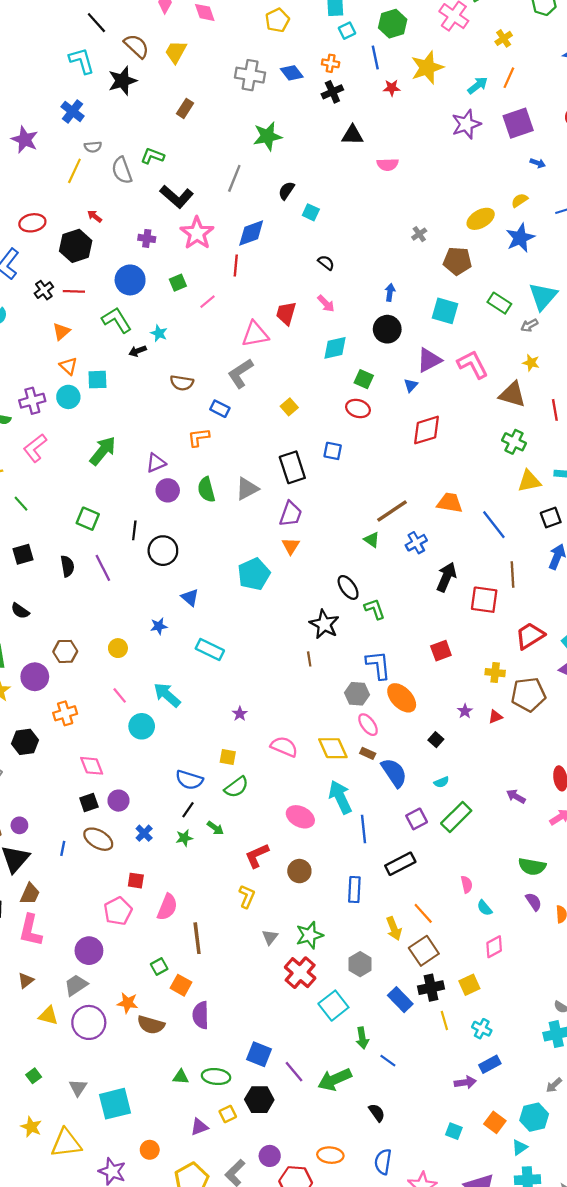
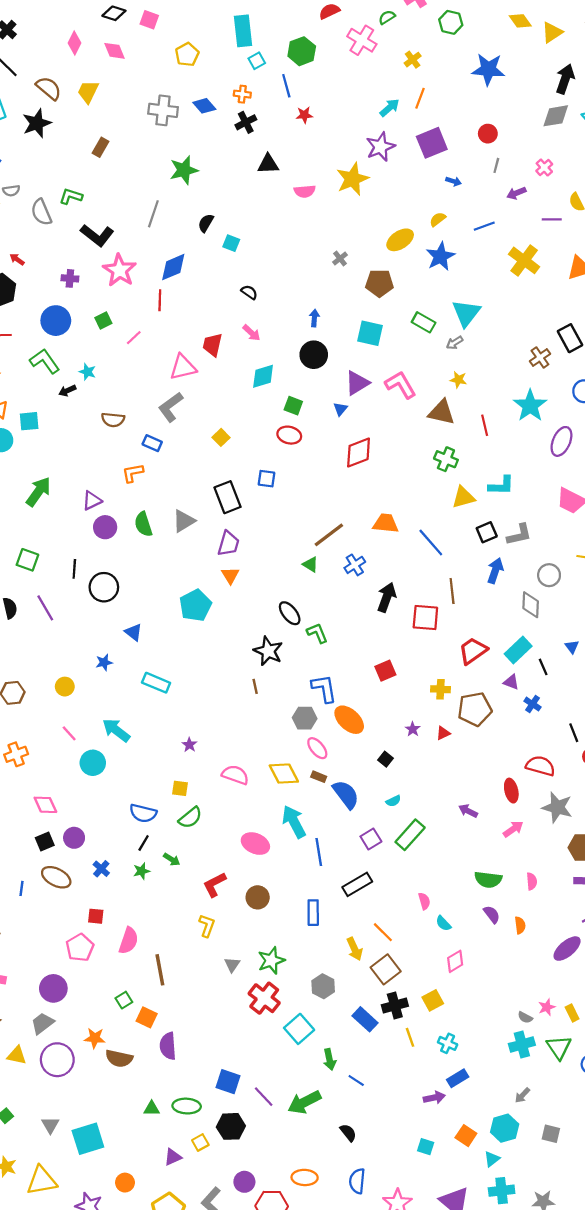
yellow star: (427, 68) -> (352, 179), moved

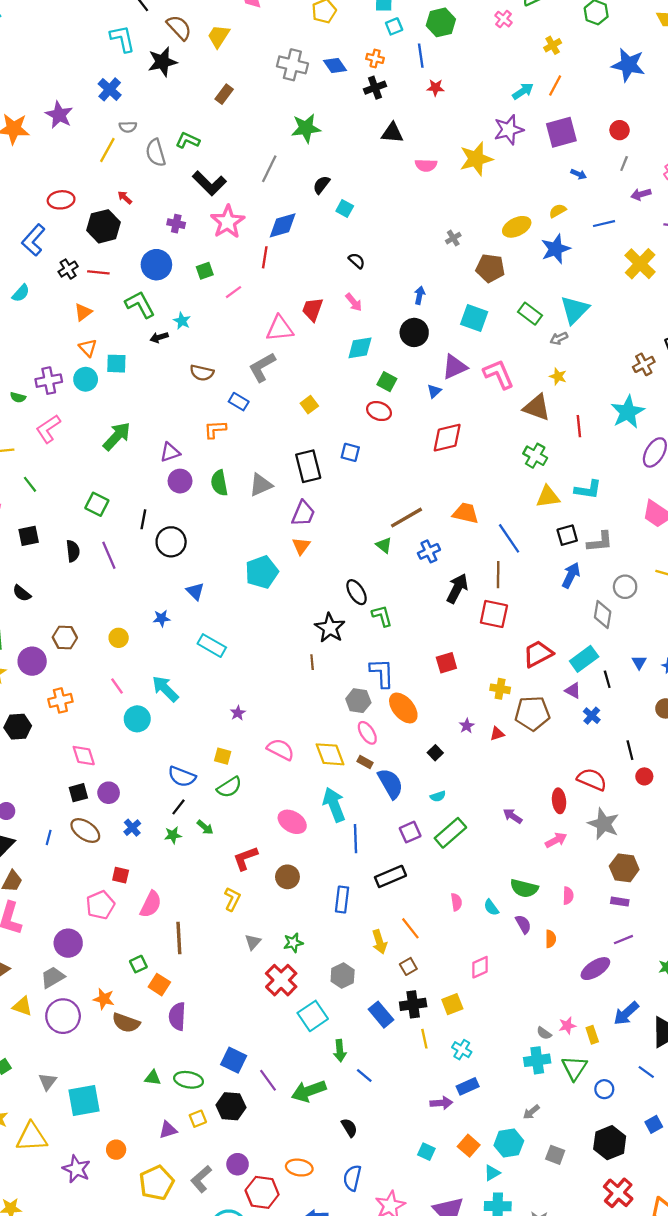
pink cross: (362, 40) -> (503, 19), size x0.6
brown line: (452, 591) -> (498, 575), moved
cyan semicircle: (443, 923) -> (491, 907), moved
green star: (271, 960) -> (293, 943), size x0.7
brown square: (386, 969) -> (408, 966), size x0.6

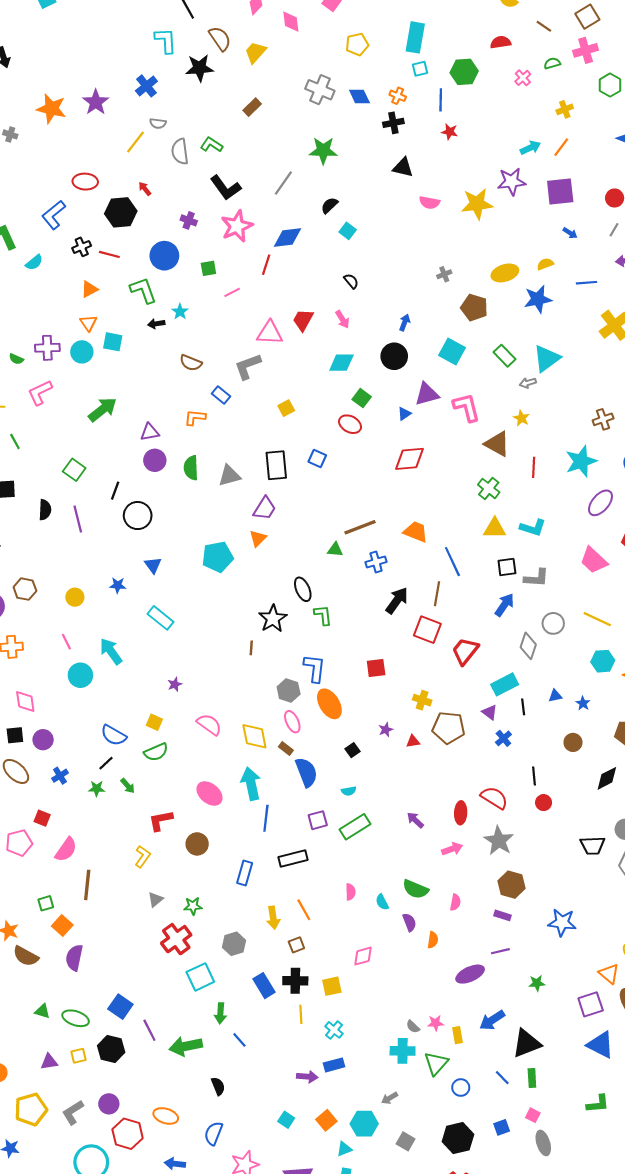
green triangle: (384, 545) -> (335, 550), turned -42
red trapezoid: (538, 654) -> (465, 651), moved, turned -32
blue triangle: (639, 662) -> (555, 696), turned 40

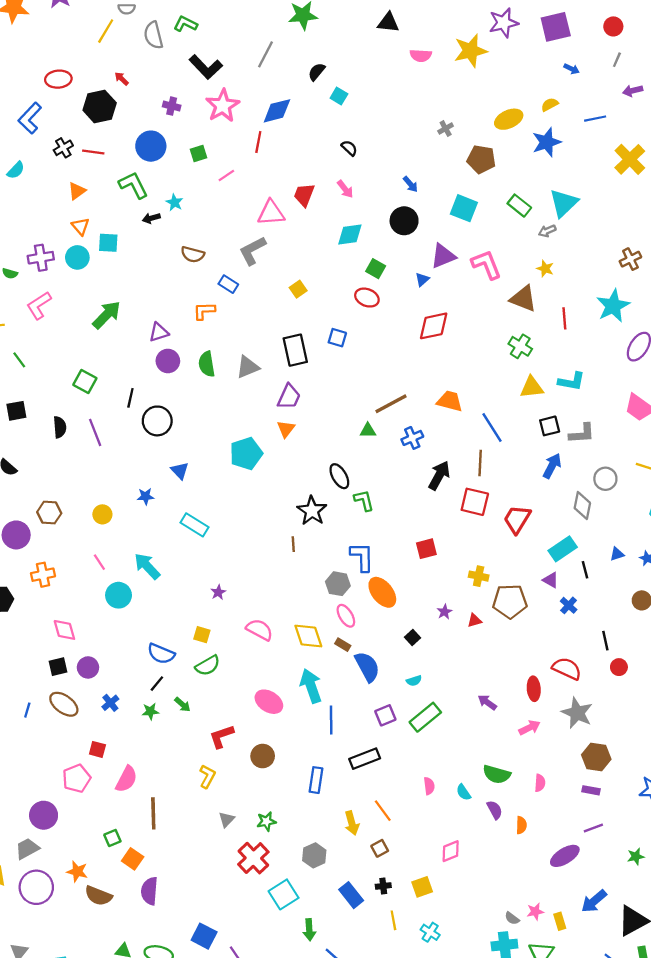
blue arrow: (405, 323) -> (410, 184), turned 126
black cross: (295, 981) -> (383, 886), size x0.6

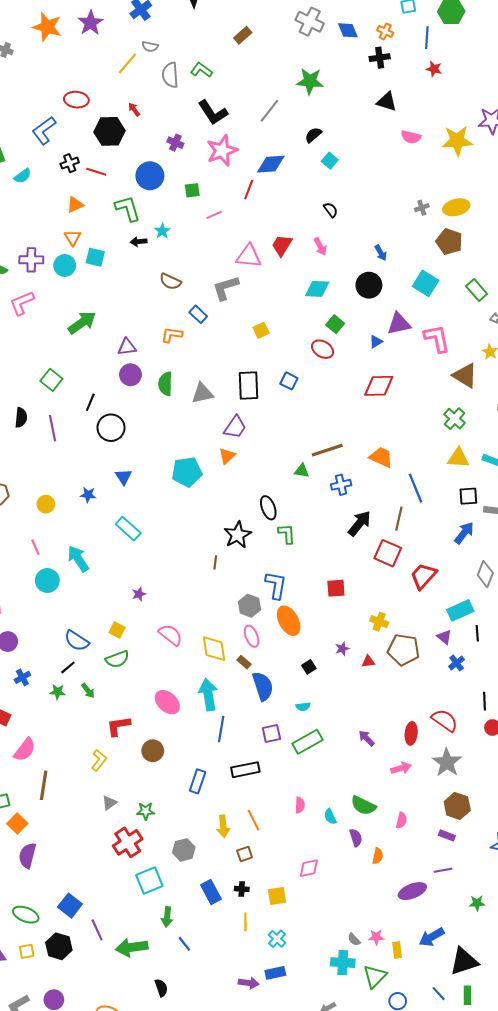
yellow ellipse: (509, 119) -> (456, 207), moved

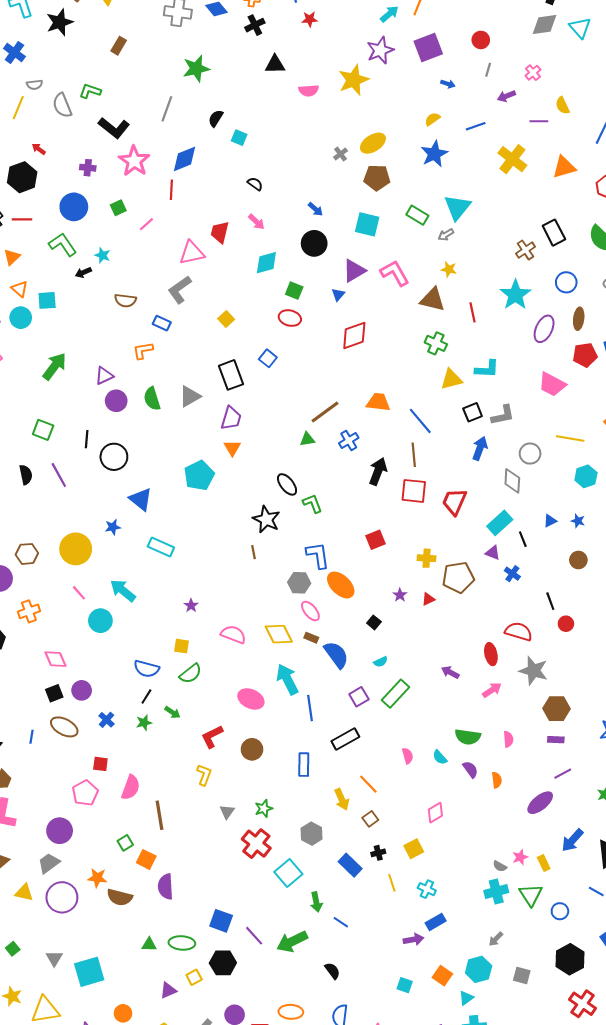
blue square: (289, 381) -> (268, 358), turned 30
blue triangle: (123, 477) -> (141, 499), size x1.4
yellow circle: (46, 504) -> (76, 549), size x1.8

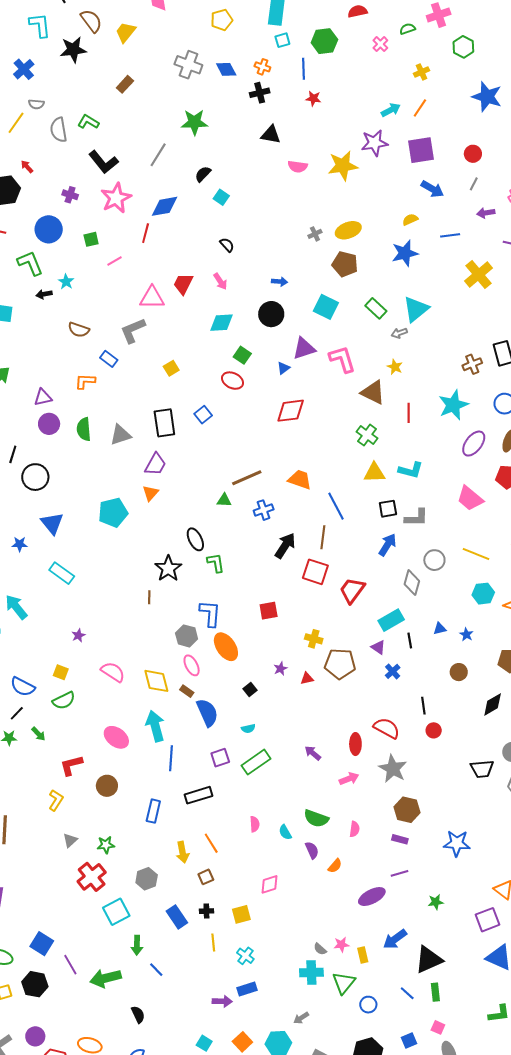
blue arrow: (448, 84) -> (432, 189), size x1.6
blue arrow: (315, 209) -> (280, 282), turned -49
orange semicircle: (497, 780) -> (335, 866), turned 35

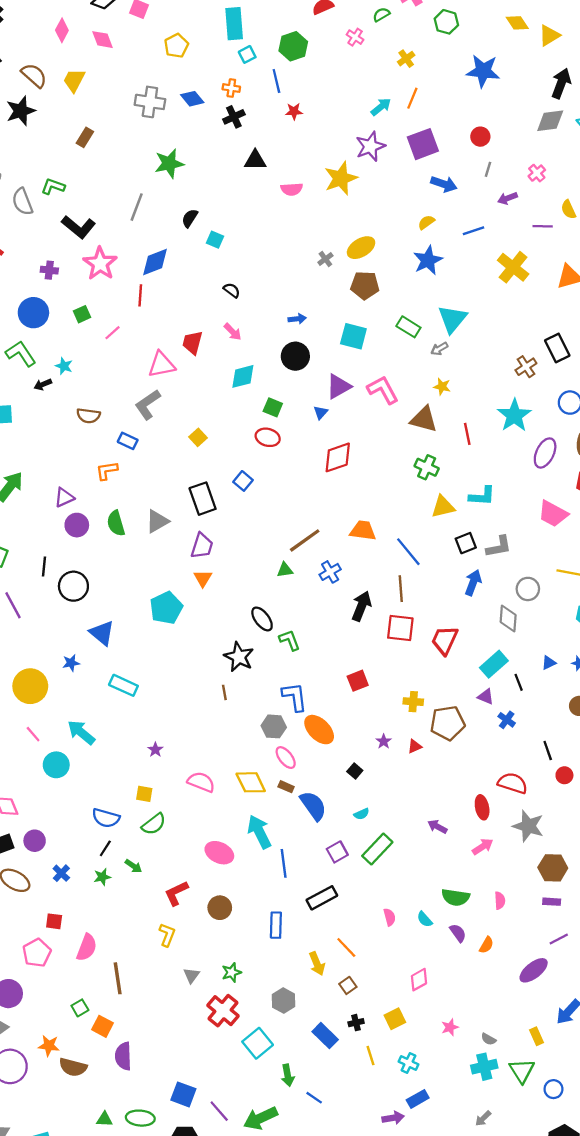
pink star: (341, 945) -> (450, 1027), moved

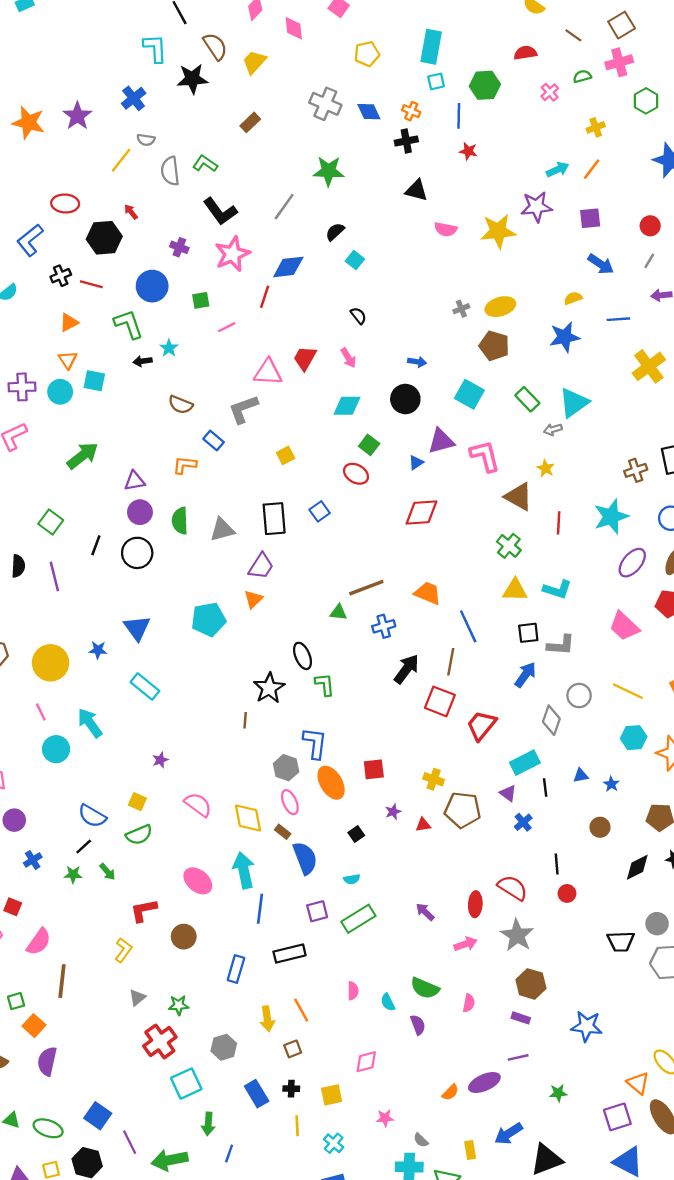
purple square: (423, 144) -> (590, 218), size x0.7
black circle: (73, 586) -> (137, 553), moved
red square: (358, 681) -> (374, 769), moved
orange semicircle: (486, 945) -> (450, 1092), moved
blue line: (314, 1098) -> (229, 1154), turned 60

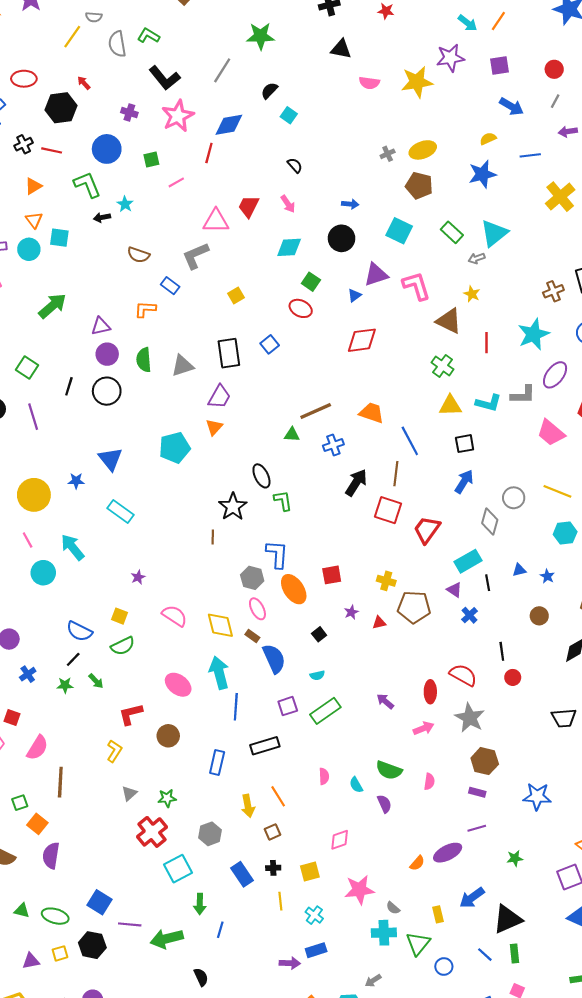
cyan arrow: (558, 170) -> (468, 23), turned 66
gray L-shape: (561, 645) -> (523, 395), moved
pink star: (385, 1118) -> (359, 890), size x1.8
purple line: (130, 1142) -> (130, 924), turned -55

